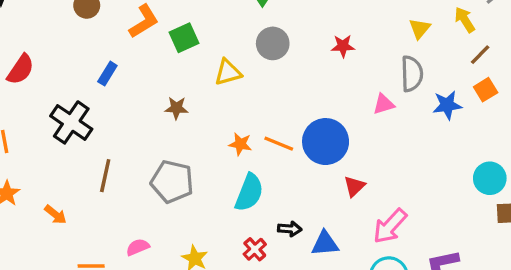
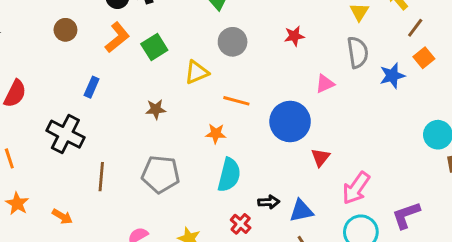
pink triangle: (384, 104) -> (325, 84), moved
orange line: (279, 144) -> (236, 101), moved

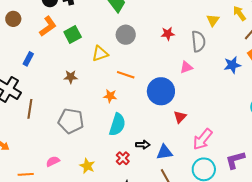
gray semicircle: (358, 52) -> (198, 41), moved
brown line: (101, 177) -> (30, 109), moved

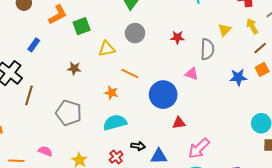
pink triangle: (186, 67) -> (192, 74), turned 32
red triangle: (180, 117) -> (179, 123), turned 32
cyan semicircle: (117, 125) -> (115, 122), turned -130
pink semicircle: (53, 161) -> (45, 151), turned 40

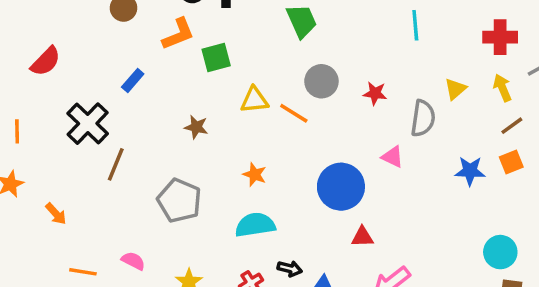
gray circle: (135, 33) -> (321, 81), moved
orange line: (130, 73) -> (294, 113), moved

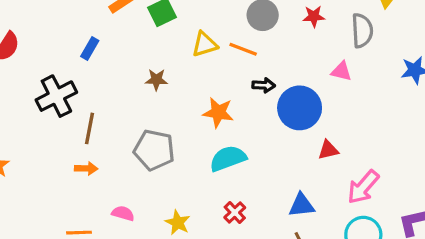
black cross: (88, 124) -> (56, 96), turned 30
orange star: (255, 175) -> (218, 112), size x1.4
orange arrow: (56, 214) -> (86, 168), moved, turned -35
black arrow: (290, 269) -> (264, 85), moved

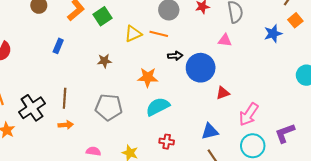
black cross: (56, 96) -> (32, 108), moved
red cross: (235, 212) -> (167, 142), turned -32

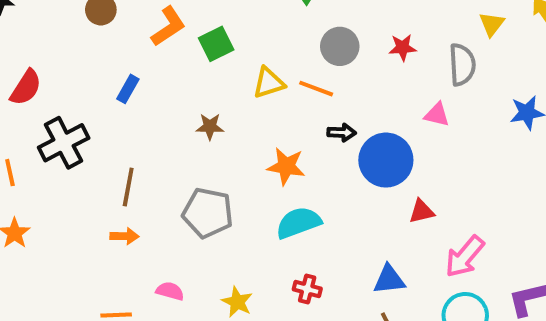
black cross: (32, 108) -> (64, 143), moved

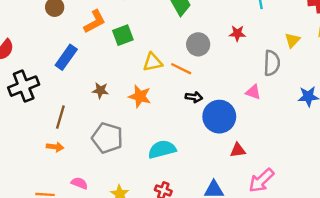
red star: (403, 48) -> (237, 33), moved
blue rectangle: (128, 89) -> (66, 57), size x1.5
brown star: (210, 127) -> (100, 90), moved
orange star: (286, 166) -> (140, 96), moved

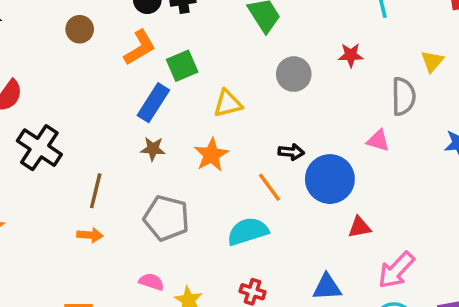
blue rectangle: (66, 57) -> (153, 103), moved
orange line: (181, 69) -> (270, 187), moved, turned 30
black cross: (24, 86) -> (39, 148), turned -32
orange star: (140, 96) -> (211, 155), turned 30
pink semicircle: (79, 183) -> (151, 282), moved

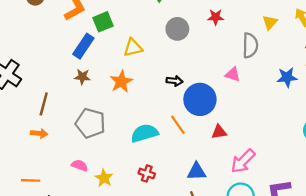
orange line: (270, 187) -> (178, 125), moved

